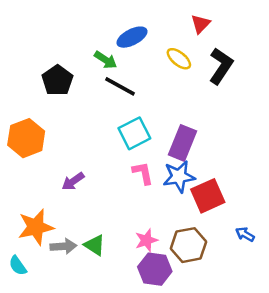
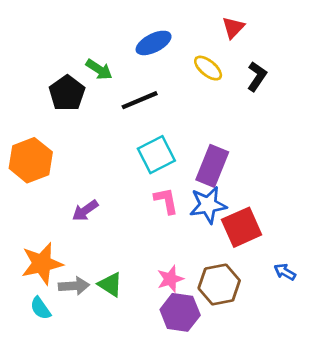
green arrow: (106, 60) -> (99, 69), moved
black L-shape: (221, 66) -> (257, 76), size x0.7
black line: (120, 86) -> (140, 100), turned -52
cyan semicircle: (18, 266) -> (40, 308), moved

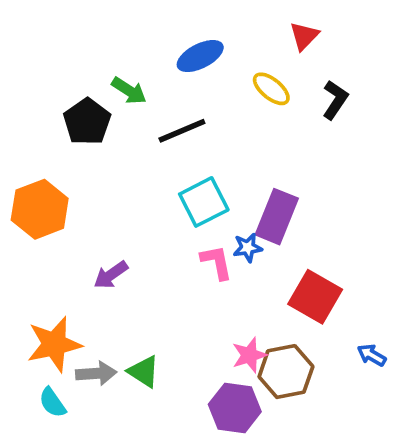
blue star: (208, 205) -> (248, 248), moved, size x0.6
red square: (242, 227) -> (315, 297), turned -36
pink star: (170, 279) -> (249, 355), moved

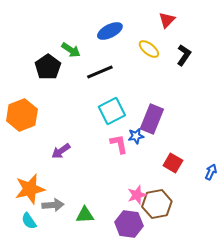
red square: (315, 297) -> (173, 163), size x0.7
blue arrow: (372, 355) -> (211, 172), moved, turned 84
green triangle: (144, 372) -> (85, 215), moved, turned -36

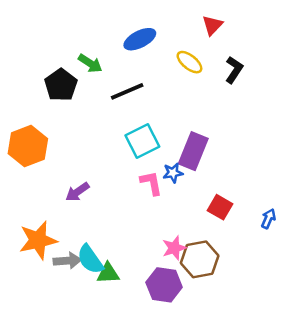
cyan semicircle: (29, 221) -> (90, 259), moved, size x1.4

